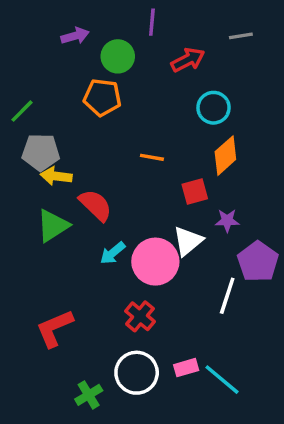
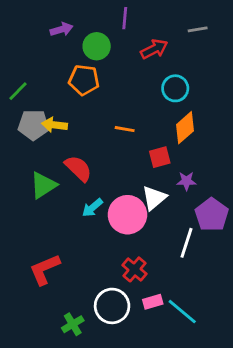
yellow arrow: (56, 176) -> (54, 125), moved
red cross: (140, 316) -> (134, 269), moved

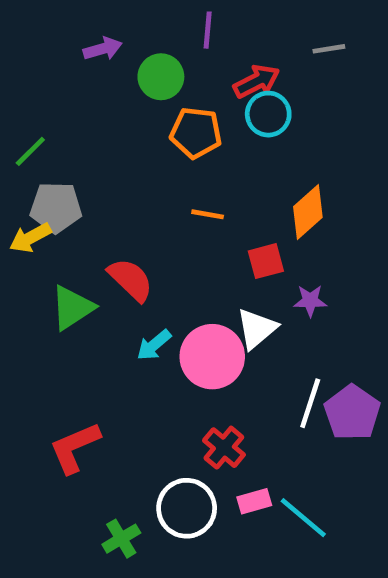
orange pentagon: (84, 80) -> (196, 133), moved
cyan circle: (175, 88) -> (268, 114), moved
yellow arrow: (54, 125) -> (30, 238), moved, turned -35
purple pentagon: (212, 215) -> (352, 413), moved

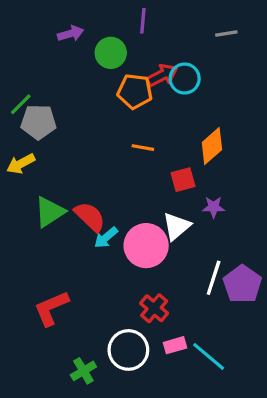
red arrow: (257, 81) -> (162, 75), moved
gray pentagon: (56, 207) -> (38, 122), moved
red semicircle: (131, 280) -> (90, 217), moved

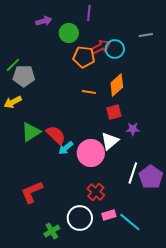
gray line: (226, 34) -> (146, 35), moved
orange diamond: (212, 146) -> (117, 85), moved

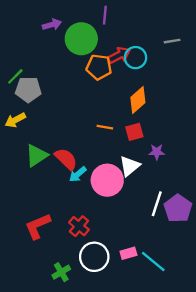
green circle: (69, 33) -> (81, 39), size x1.4
orange line: (89, 92) -> (105, 127), moved
red cross: (96, 192) -> (79, 226), moved

